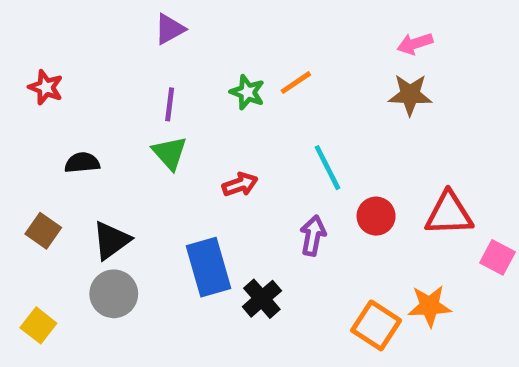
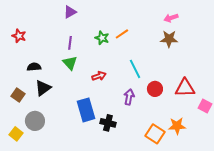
black triangle: (111, 240) -> (43, 88), moved
gray circle: (114, 294) -> (35, 121), moved
black cross: (262, 299) -> (108, 123), turned -35

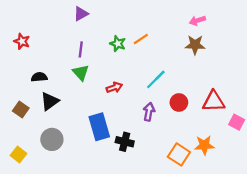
cyan line: (135, 69) -> (156, 79), turned 72
gray circle: (35, 121) -> (52, 139), moved

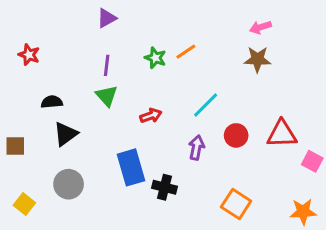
brown square: (21, 109) -> (15, 146), moved, turned -35
orange star: (204, 145) -> (303, 212), moved

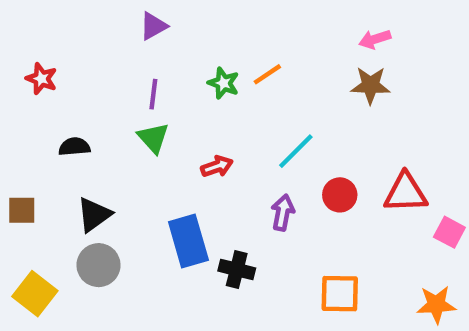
black triangle: (65, 134) -> (94, 215), moved
yellow square: (24, 204) -> (35, 294), size x1.4
orange square: (236, 204) -> (340, 294), turned -32

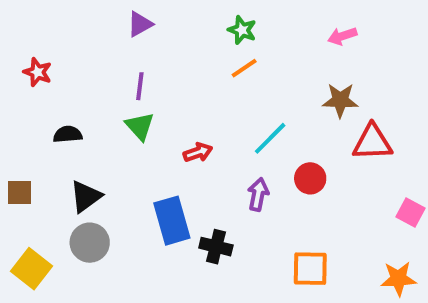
green star: (224, 83) -> (242, 30), moved
brown star: (370, 85) -> (340, 100), moved
red triangle: (406, 193) -> (372, 142), moved

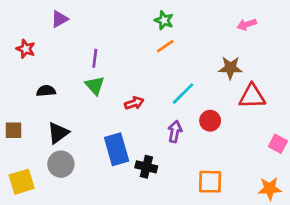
purple triangle: (140, 24) -> (60, 19), moved
pink arrow: (342, 36) -> (247, 24), moved
yellow square: (32, 269) -> (22, 182), turned 35

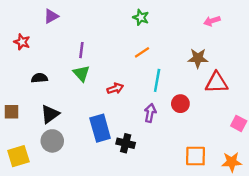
orange line: (165, 46) -> (142, 52), moved
cyan line: (183, 94) -> (157, 80), turned -35
orange square: (210, 182) -> (196, 156), moved

